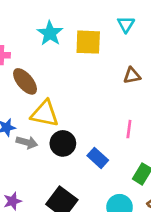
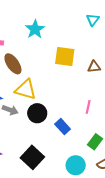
cyan triangle: (126, 24) -> (93, 20), moved
yellow square: (88, 42) -> (65, 56), moved

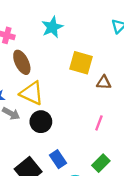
brown triangle: (94, 67) -> (104, 83), moved
blue rectangle: (63, 127) -> (58, 159), moved

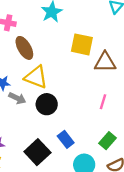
brown triangle: (104, 83) -> (105, 62), size x1.5

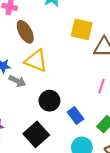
black circle: (47, 104) -> (49, 101), moved
blue rectangle: (66, 139) -> (75, 116), moved

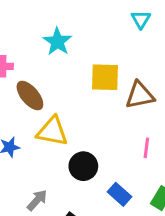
gray arrow: (17, 81) -> (37, 200), moved, turned -63
black circle: (49, 101) -> (83, 166), moved

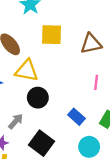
yellow square: (105, 77) -> (52, 35), moved
black circle: (83, 166) -> (38, 98), moved

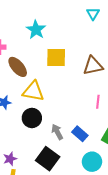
black circle: (38, 98) -> (32, 118), moved
gray arrow: (16, 121) -> (57, 132), moved, turned -70

